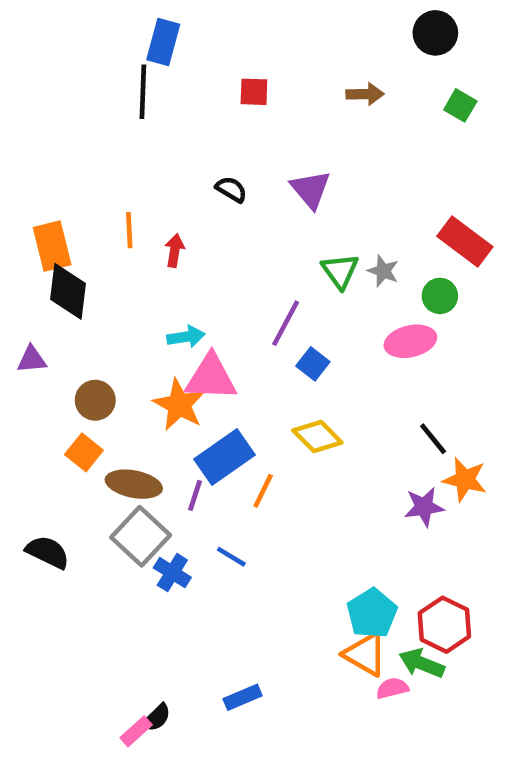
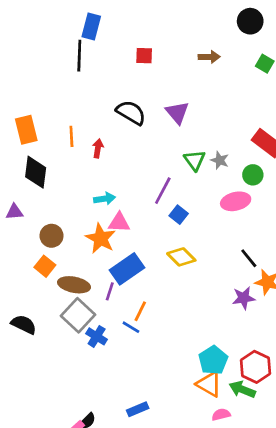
black semicircle: (231, 189) -> (131, 113), size x1.6
orange rectangle: (52, 246) -> (26, 130), moved
pink triangle: (211, 378) -> (119, 223), size x0.7
orange line: (263, 491) -> (140, 311), moved
pink semicircle: (392, 688) -> (221, 415), moved

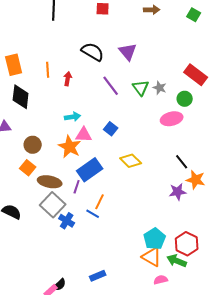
purple line: (163, 191) -> (111, 86), moved, turned -65
blue square: (179, 215) -> (111, 129), moved

